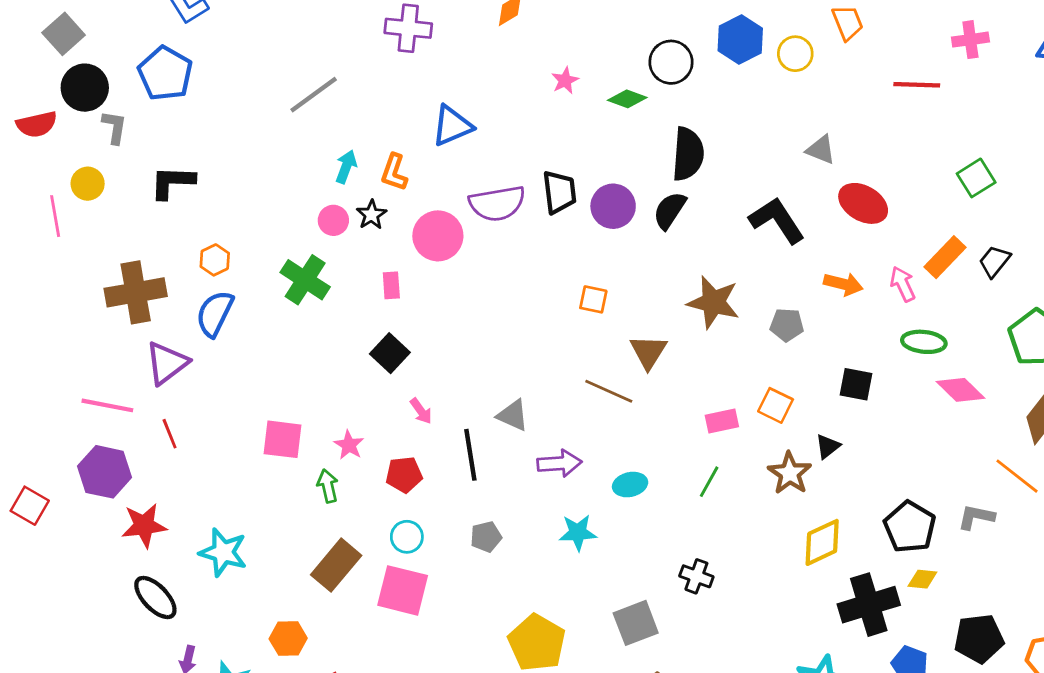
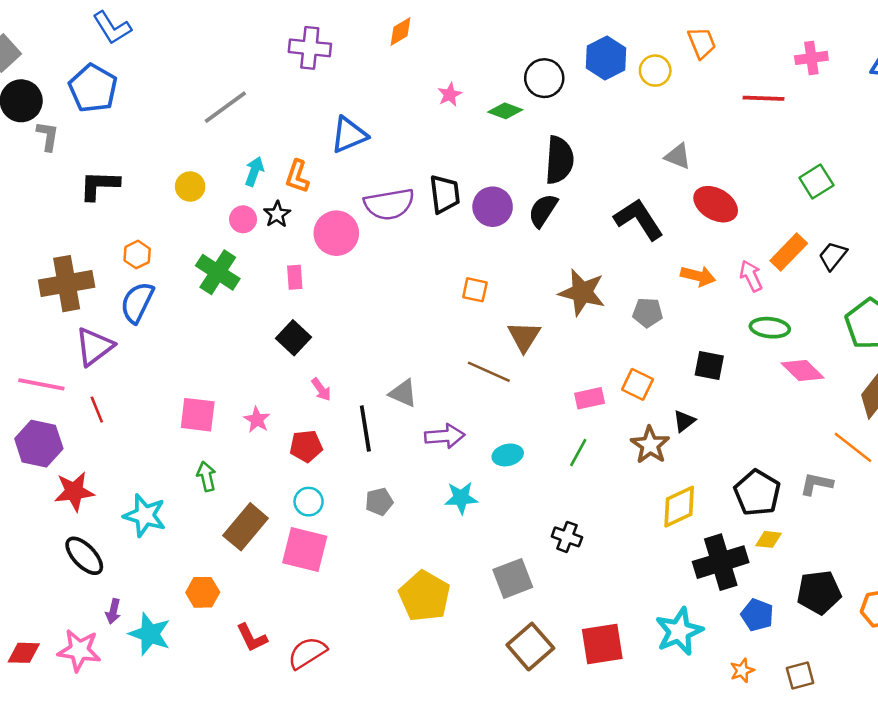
yellow circle: (88, 184) -> (190, 187), moved
green arrow: (328, 486) -> (206, 476), moved

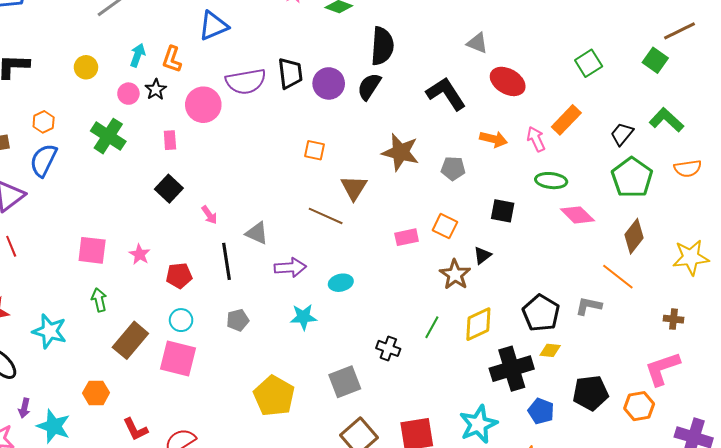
black trapezoid: (833, 256) -> (622, 134), moved
pink arrow: (321, 389) -> (209, 215), moved
green line: (578, 452) -> (432, 327), moved

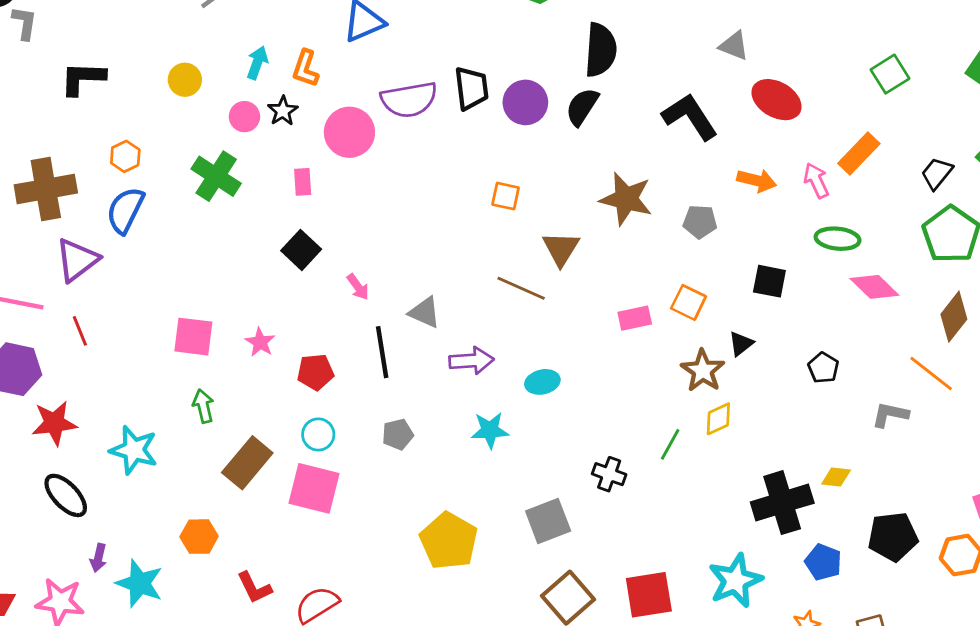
black pentagon: (541, 313) -> (823, 368), moved, size x0.6
yellow diamond: (478, 324) -> (718, 419), moved, size x0.7

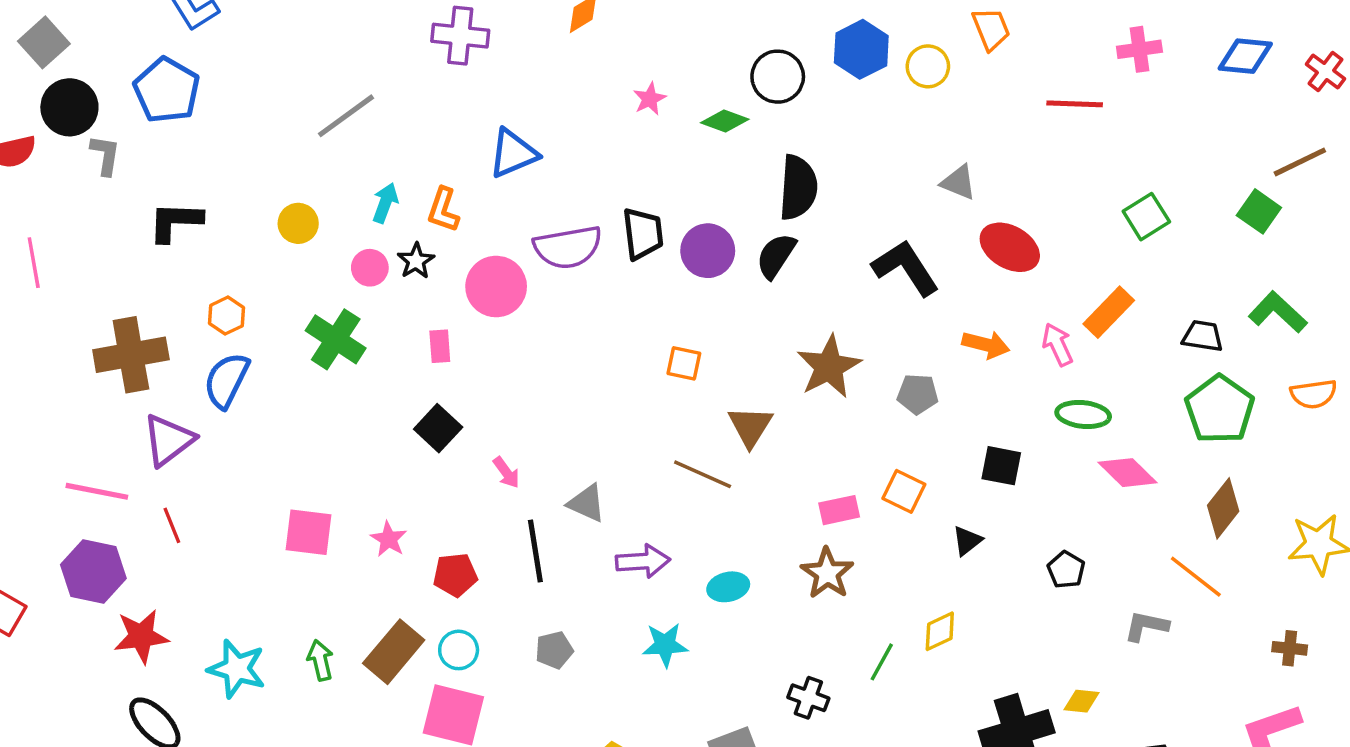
black trapezoid: (937, 173) -> (1203, 336), turned 60
brown star: (626, 199) -> (829, 367), turned 30
brown star: (703, 371) -> (827, 573), moved
green arrow: (203, 406) -> (320, 660), moved
brown rectangle: (247, 463) -> (394, 652), moved

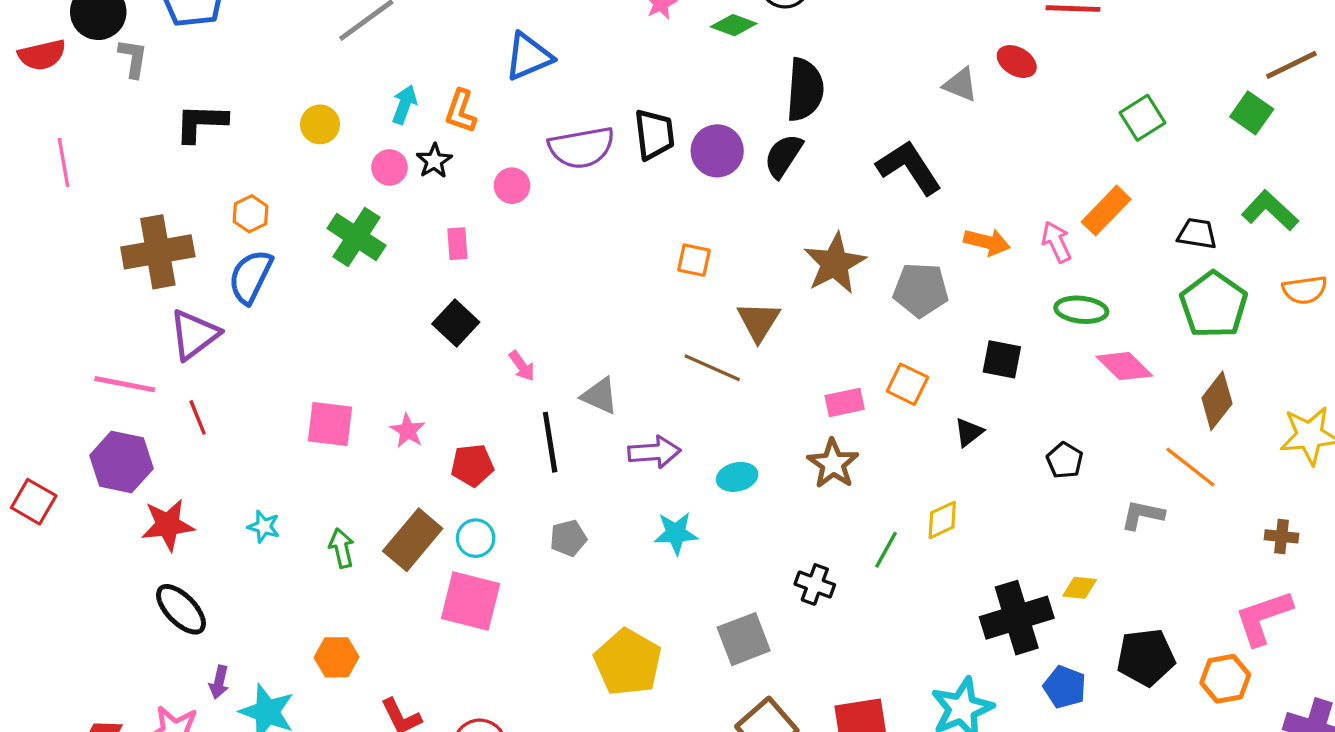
red ellipse: (1010, 247) -> (1017, 62), moved, size x0.7
pink circle: (496, 287) -> (512, 186), size x0.6
gray pentagon: (918, 394) -> (921, 290), size x1.4
cyan star: (237, 669) -> (264, 527), moved, size x0.6

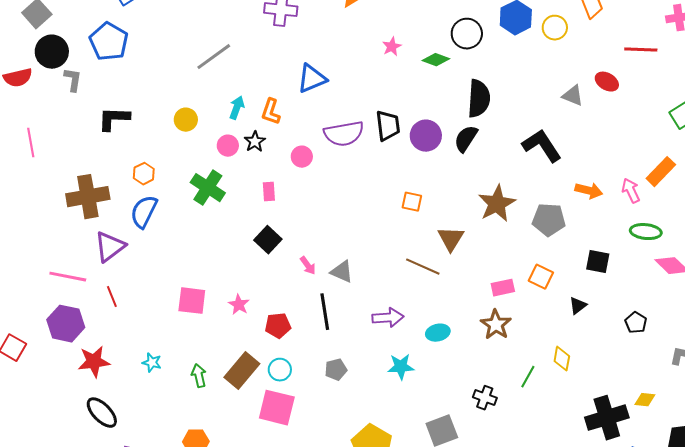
gray triangle: (600, 396) -> (342, 272), moved
yellow diamond: (942, 520) -> (562, 359), turned -55

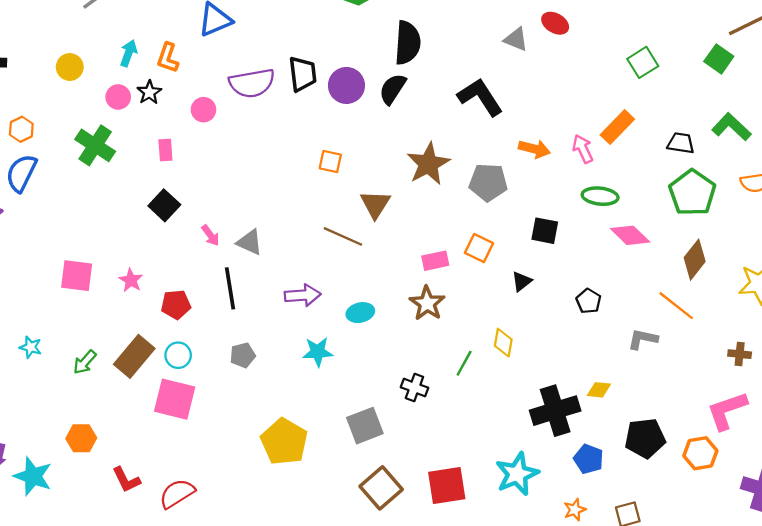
green arrow: (199, 376) -> (85, 362), turned -125

